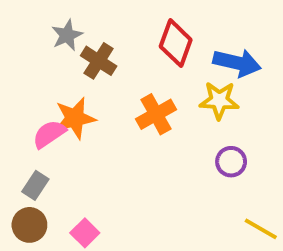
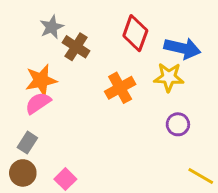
orange star: (75, 118) -> (41, 80), moved

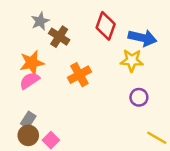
orange cross: (120, 88) -> (79, 75), moved
gray rectangle: (27, 143) -> (28, 120), moved
brown circle: (23, 173) -> (28, 135), moved

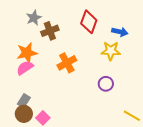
brown cross: (59, 37) -> (50, 31), turned 36
blue arrow: (142, 38) -> (120, 32), size x0.7
purple circle: (139, 97) -> (106, 84), moved

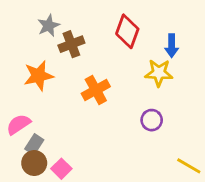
blue arrow: (120, 32) -> (172, 46), turned 77
pink semicircle: (25, 68) -> (18, 124), moved

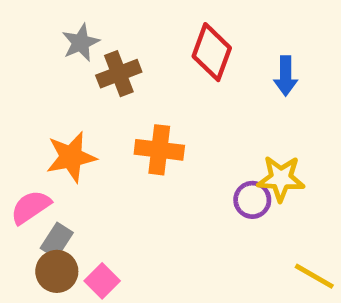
yellow star: (159, 73) -> (281, 178), moved
orange star: (39, 76) -> (71, 157), moved
orange cross: (96, 90) -> (159, 150), turned 36

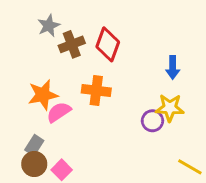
red diamond: (212, 52) -> (108, 44), moved
blue arrow: (286, 76) -> (173, 67), moved
pink semicircle: (31, 207) -> (59, 112), moved

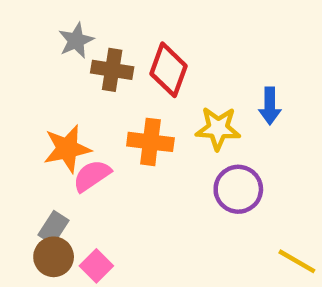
brown cross: (72, 44) -> (112, 70), turned 30
yellow star: (170, 108) -> (218, 128), moved
purple circle: (152, 121) -> (238, 189), size x1.4

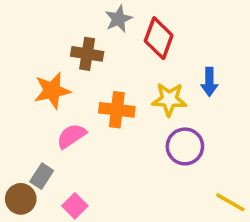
gray star: (76, 41) -> (119, 19), moved
red diamond: (168, 70) -> (159, 38), moved
orange star: (67, 149) -> (52, 91), moved
brown circle: (54, 257) -> (21, 199), moved

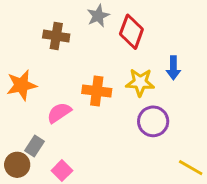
brown cross: (87, 54) -> (56, 36), moved
orange star: (52, 91) -> (21, 85), moved

